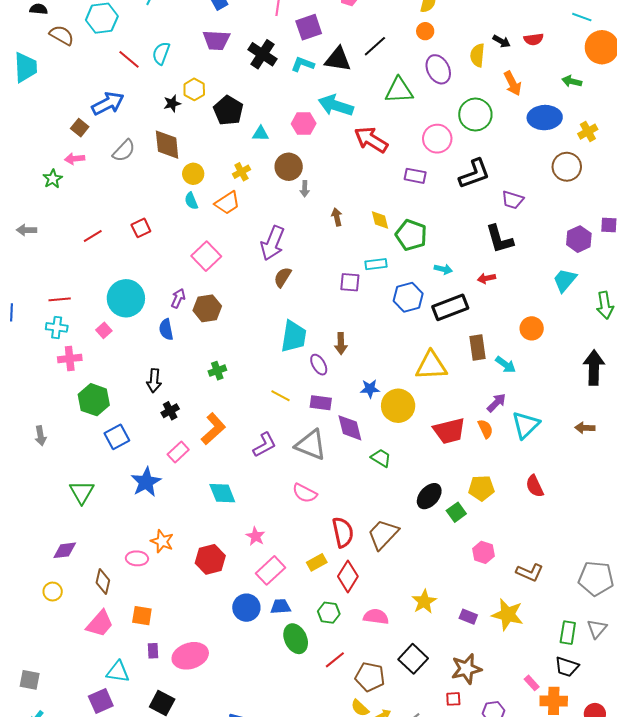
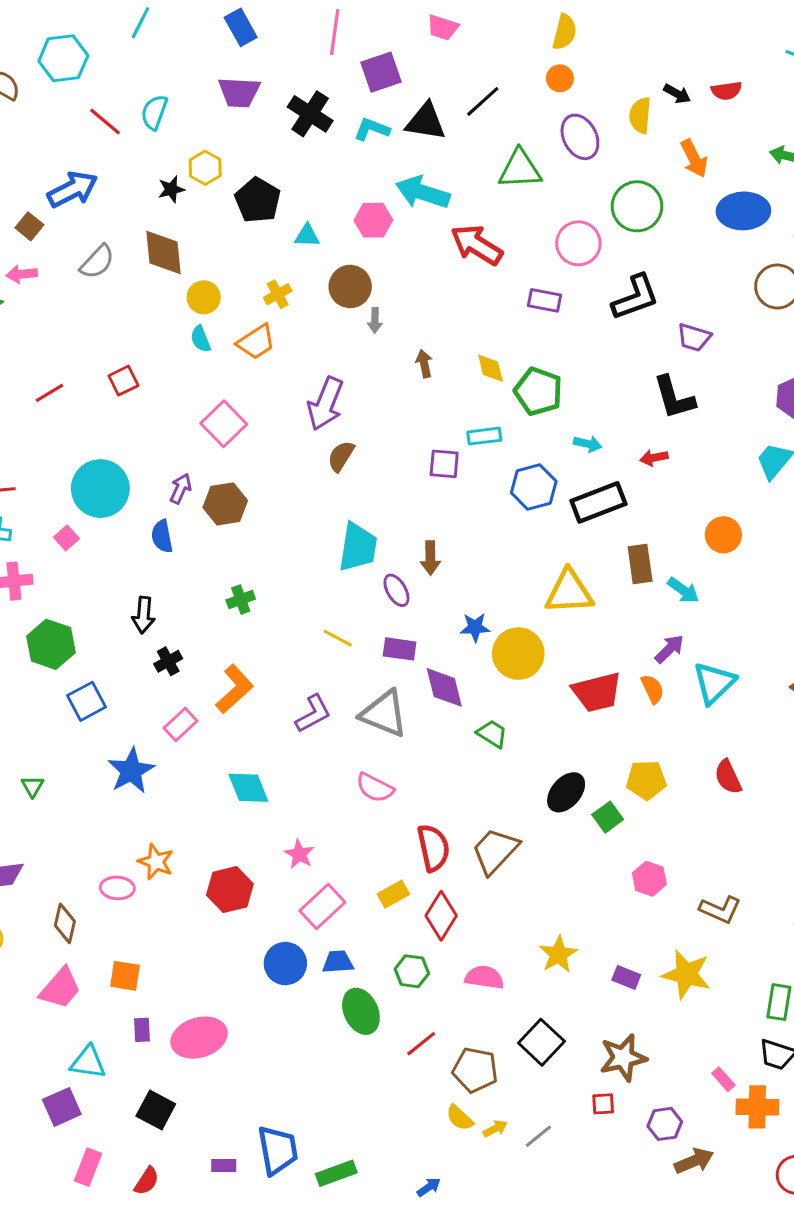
green triangle: (82, 492) -> (32, 786), size x0.6

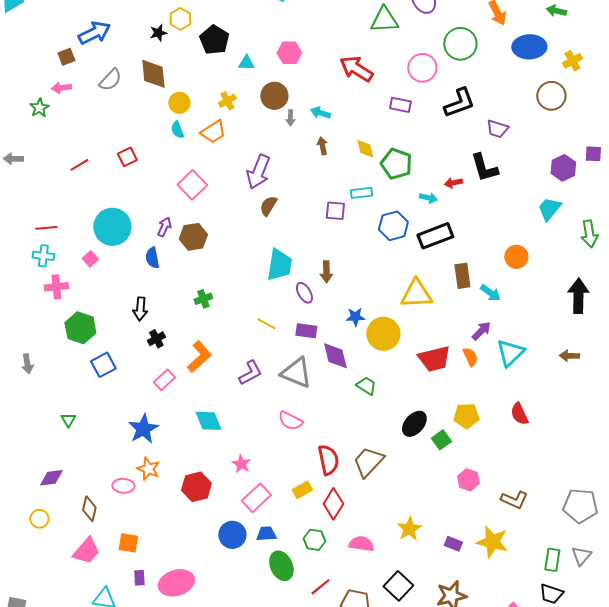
cyan arrow: (423, 192) -> (320, 113), moved, size x0.6
brown square: (29, 226) -> (66, 57), turned 30
red arrow: (654, 458) -> (453, 183), moved
blue star: (131, 771) -> (143, 429), moved

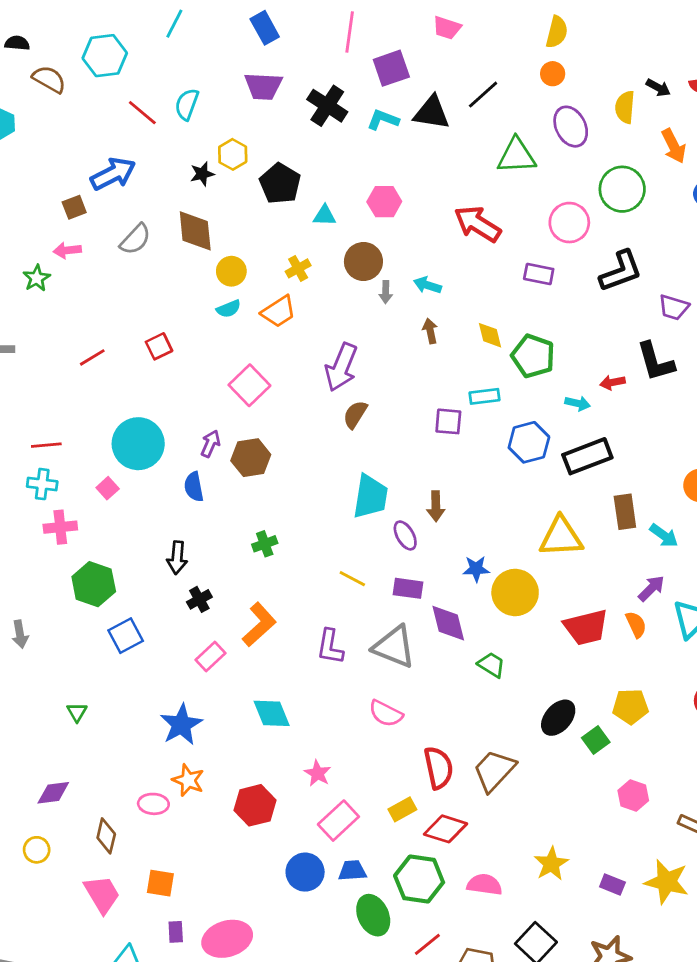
cyan semicircle: (177, 130) -> (229, 309), turned -90
purple L-shape: (250, 373) -> (330, 647), turned 128
red diamond: (333, 504) -> (446, 829), turned 76
green hexagon: (314, 540) -> (419, 879), size x1.6
pink trapezoid: (86, 551) -> (102, 894), turned -72

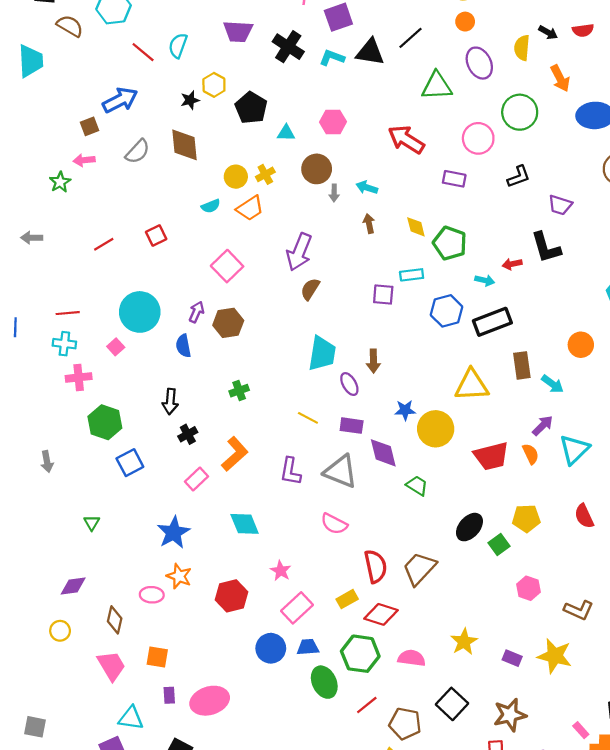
yellow circle: (231, 271) -> (236, 177), moved
black L-shape: (621, 271) -> (519, 177), size x0.7

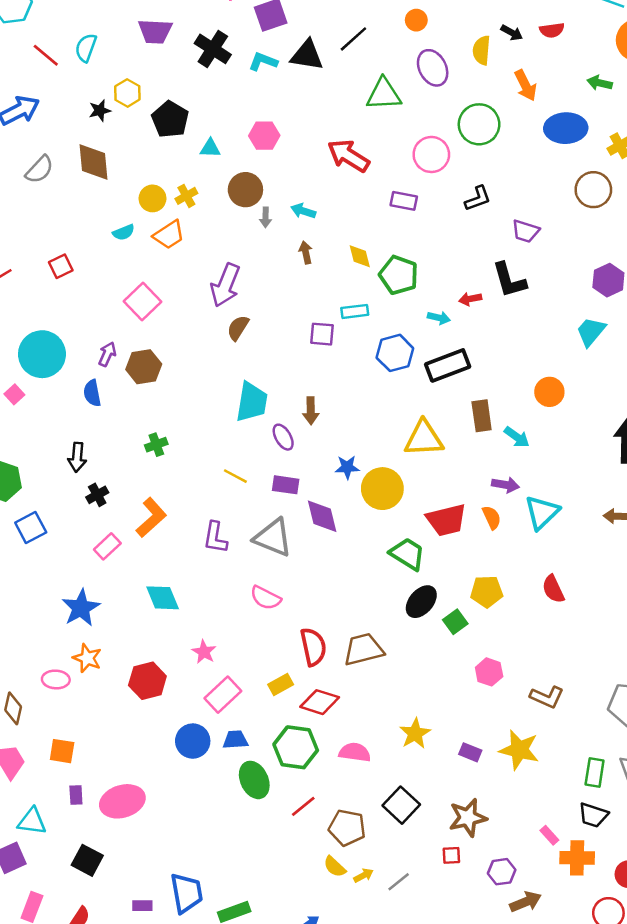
purple arrow: (543, 426) -> (505, 485), turned 55
green trapezoid: (417, 486) -> (407, 554), moved, size x1.4
brown trapezoid: (419, 569) -> (364, 649), turned 33

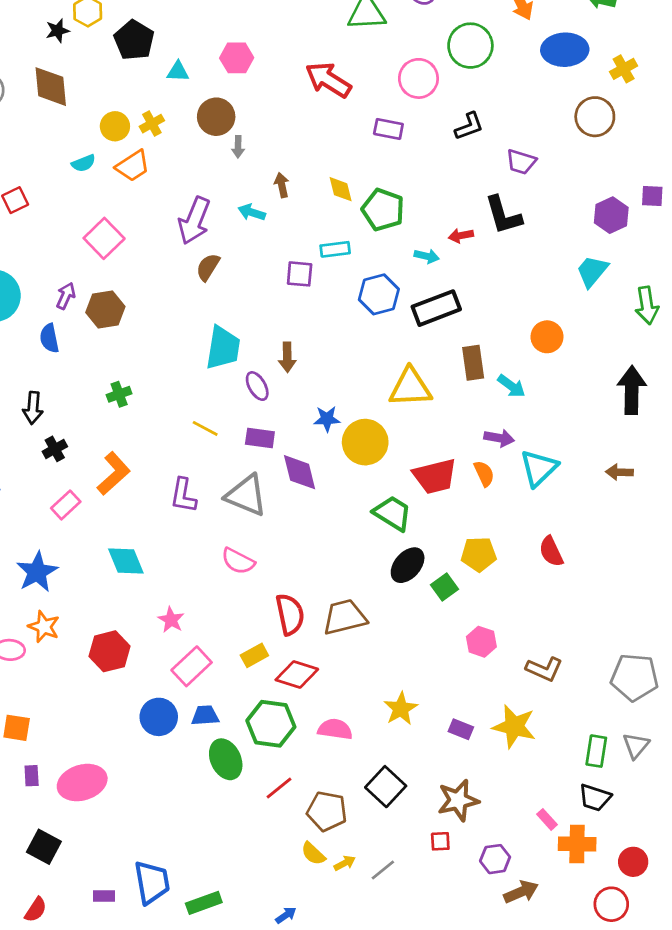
cyan arrow: (303, 211) -> (252, 212), moved

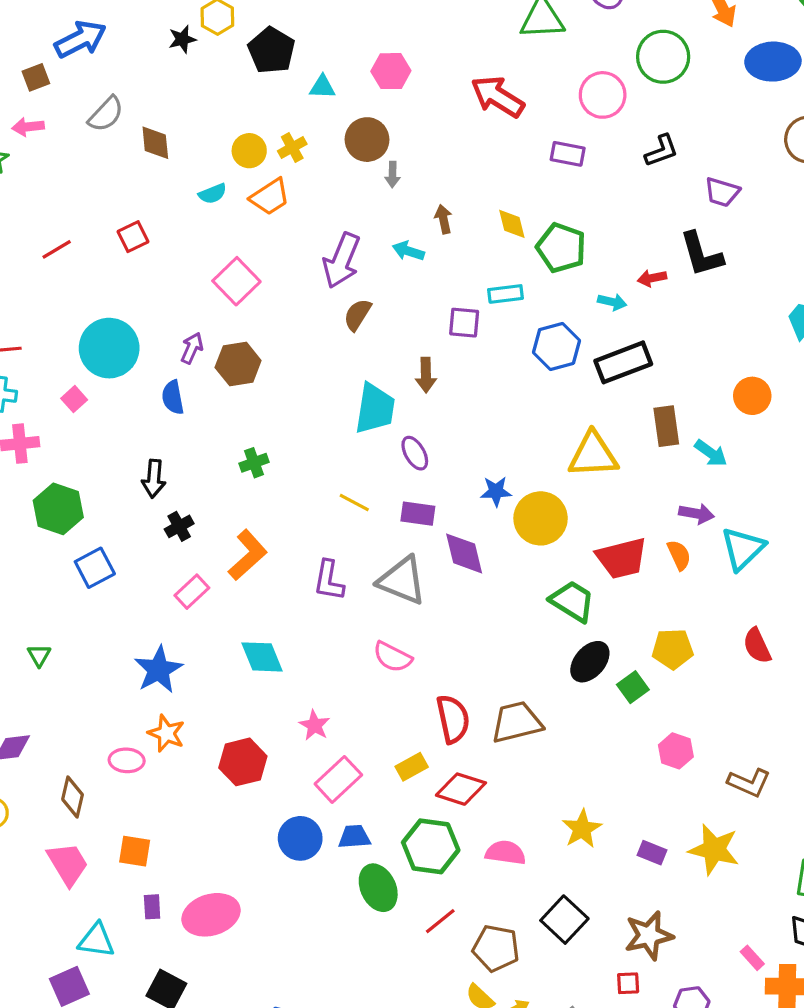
brown diamond: (51, 87) -> (155, 143), moved, size x0.7
brown arrow: (287, 357) -> (426, 375), moved

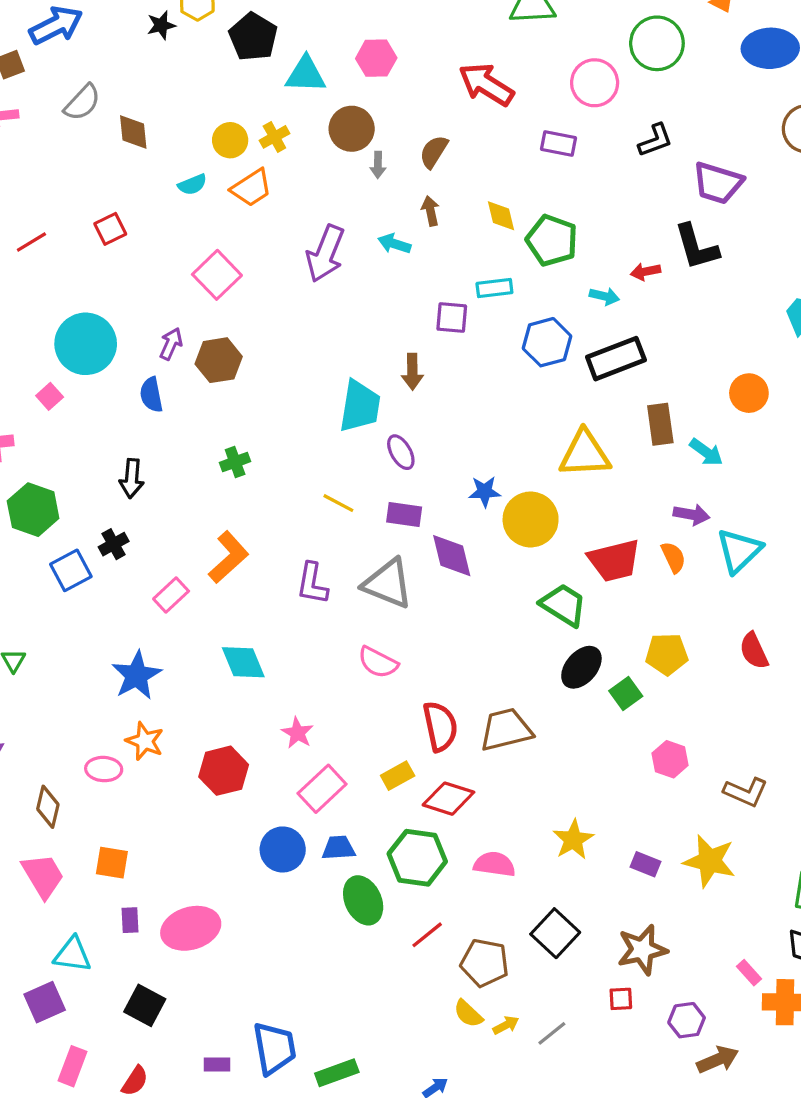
cyan triangle: (322, 87) -> (306, 75), size x1.5
purple trapezoid: (722, 192) -> (718, 183), size x1.4
brown semicircle: (357, 315) -> (434, 152), moved
black cross: (179, 526) -> (114, 544), moved

